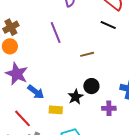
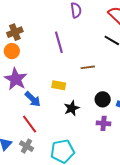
black circle: (91, 86) -> (103, 99), moved
yellow rectangle: (56, 110) -> (59, 85), moved
red line: (22, 118) -> (30, 124), moved

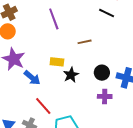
black star: (72, 108) -> (71, 75), moved
red line: (30, 124) -> (43, 106), moved

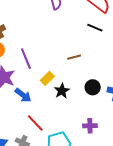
purple line: (54, 19) -> (26, 59), moved
yellow rectangle: (57, 62) -> (47, 78), turned -48
purple cross: (105, 96) -> (90, 126), moved

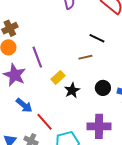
black line: (95, 28) -> (97, 38), moved
blue arrow: (23, 95) -> (24, 105), moved
purple cross: (90, 126) -> (99, 126), size x1.6

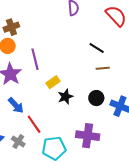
brown line: (85, 57) -> (103, 68), moved

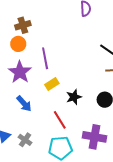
yellow rectangle: (53, 82) -> (52, 84), moved
red line: (34, 124) -> (60, 120), moved

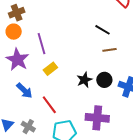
black star: (74, 97) -> (84, 80), moved
red line: (60, 120) -> (49, 105), moved

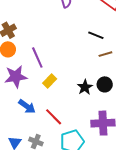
purple star: (17, 60) -> (16, 77), turned -30

